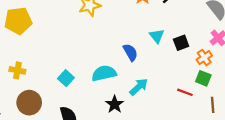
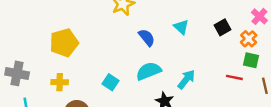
yellow pentagon: (18, 21) -> (64, 43), moved
cyan triangle: (157, 36) -> (181, 27), moved
blue semicircle: (130, 52) -> (147, 37), moved

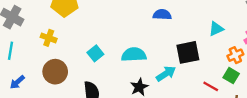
cyan triangle: (181, 27) -> (216, 29), moved, turned 35
black square: (223, 27) -> (188, 52), moved, size x1.5
blue semicircle: (147, 37) -> (162, 15), moved, turned -66

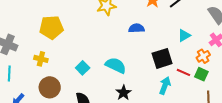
cyan semicircle: (134, 55) -> (116, 65), turned 35
cyan arrow: (166, 74) -> (165, 86), moved, turned -30
red line: (211, 86) -> (183, 72), moved

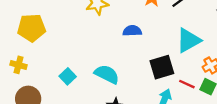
cyan triangle: (184, 35) -> (189, 40), size x1.6

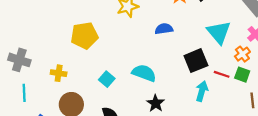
yellow pentagon: (32, 28) -> (84, 36), moved
cyan triangle: (189, 40) -> (219, 32), turned -35

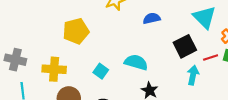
yellow cross: (59, 73) -> (54, 69), size x1.5
red line: (222, 74) -> (211, 57), turned -32

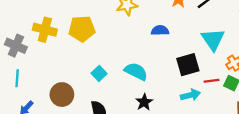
yellow cross: (54, 69) -> (45, 30), moved
cyan arrow: (193, 75) -> (190, 95), turned 54

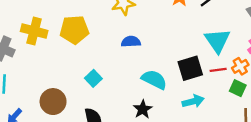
blue semicircle: (160, 30) -> (131, 42), moved
cyan semicircle: (136, 71) -> (154, 80), moved
red line: (211, 81) -> (218, 70), moved

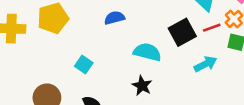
cyan arrow: (193, 101) -> (206, 64), moved

